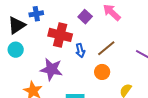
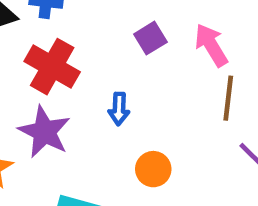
red cross: (60, 35) -> (52, 67), moved
brown line: (106, 48) -> (228, 98), moved, turned -60

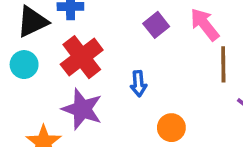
red cross: (52, 67) -> (82, 57), turned 30

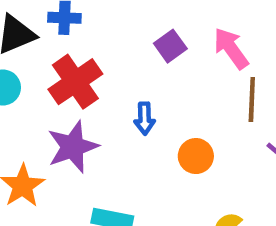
purple star: (82, 109) -> (73, 147), turned 30
orange circle: (171, 128) -> (196, 156), moved

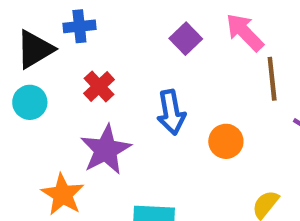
red cross: (75, 82) -> (99, 86), size x0.6
blue arrow: (145, 118) -> (171, 112), size x1.4

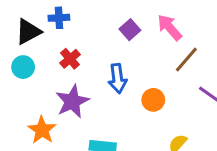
brown line: (272, 79) -> (186, 59), turned 44

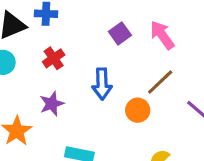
brown line: (186, 59) -> (160, 82), moved
purple star: (72, 101) -> (52, 104), size x0.7

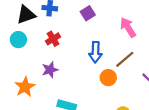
purple square: (120, 33) -> (88, 13), moved
blue arrow: (102, 84) -> (96, 52), moved

